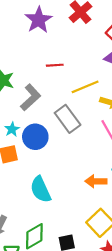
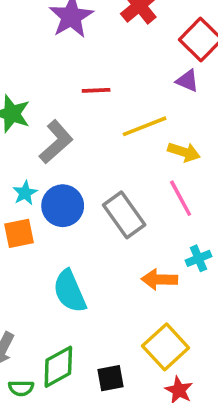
gray rectangle: (68, 119) -> (124, 215), moved

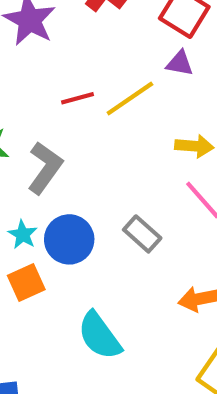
yellow line: (145, 126) -> (130, 98), moved
gray rectangle: (124, 215) -> (142, 234), size x0.7

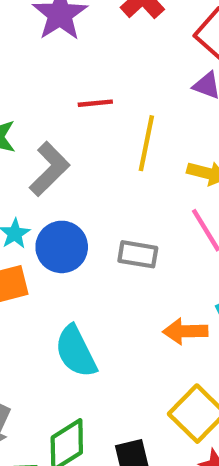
yellow line: (130, 98) -> (146, 143), moved, turned -54
gray rectangle: (142, 234) -> (138, 254), turned -42

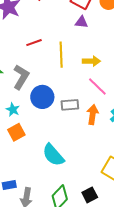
blue circle: (62, 247) -> (42, 97), moved
orange arrow: (185, 331) -> (93, 115), moved, turned 114

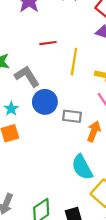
gray L-shape: (21, 77) -> (27, 76), turned -75
cyan semicircle: (53, 155) -> (82, 167), moved

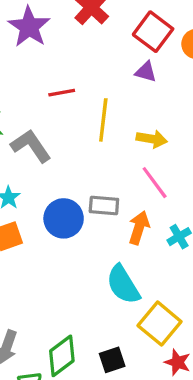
blue circle: (45, 102) -> (64, 218), moved

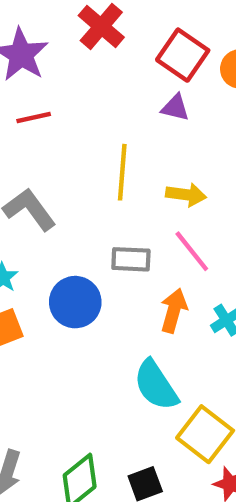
red line: (62, 93) -> (34, 118), moved
gray rectangle: (104, 205) -> (131, 259), moved

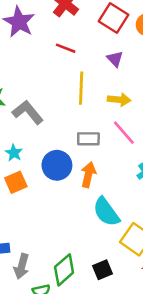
purple triangle: (175, 108) -> (115, 59), moved, turned 36
red line: (34, 118) -> (66, 48), moved, turned 36
orange arrow: (174, 311) -> (88, 175), moved

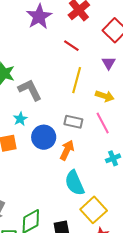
cyan star: (14, 153) -> (20, 119), moved

